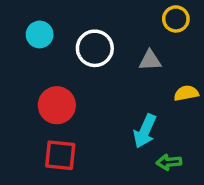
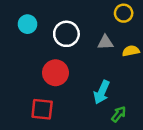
yellow semicircle: (186, 93) -> (131, 51), moved
red circle: (57, 105) -> (55, 73), moved
green arrow: (169, 162) -> (119, 114), turned 133

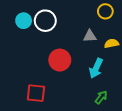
white circle: (66, 34) -> (45, 21), moved
red circle: (55, 73) -> (60, 60), moved
cyan arrow: (102, 92) -> (96, 68), moved

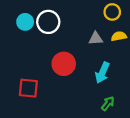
yellow semicircle: (112, 43) -> (119, 36), moved
red square: (36, 93) -> (28, 88), moved

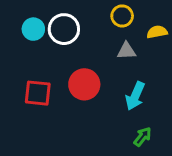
yellow circle: (112, 12) -> (122, 16), moved
yellow semicircle: (119, 36) -> (157, 32), moved
red square: (28, 88) -> (38, 93), moved

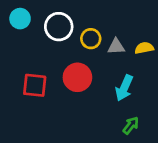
yellow circle: (122, 16) -> (91, 39), moved
cyan circle: (33, 29) -> (20, 19), moved
yellow semicircle: (157, 32) -> (144, 48), moved

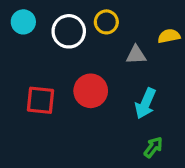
yellow circle: (91, 39) -> (106, 22), moved
yellow semicircle: (144, 48) -> (169, 36), moved

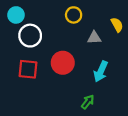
white circle: (69, 31) -> (30, 36), moved
yellow semicircle: (169, 36) -> (117, 25), turned 72
green arrow: (153, 147) -> (88, 102), moved

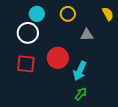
cyan circle: (16, 15) -> (37, 14), moved
yellow semicircle: (117, 25) -> (108, 14), moved
cyan arrow: (101, 71) -> (80, 71), moved

